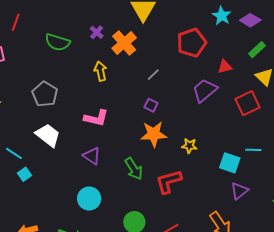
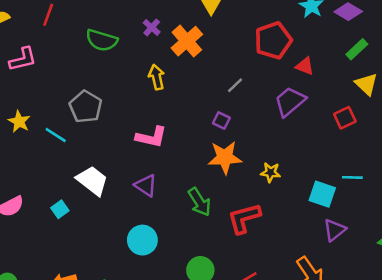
red triangle: (225, 67) -> (305, 66), moved, turned 35
gray line: (153, 75) -> (235, 85), moved
red square: (248, 103) -> (345, 118), size x0.7
white trapezoid: (48, 135) -> (92, 181), moved
cyan line: (14, 153) -> (56, 135), moved

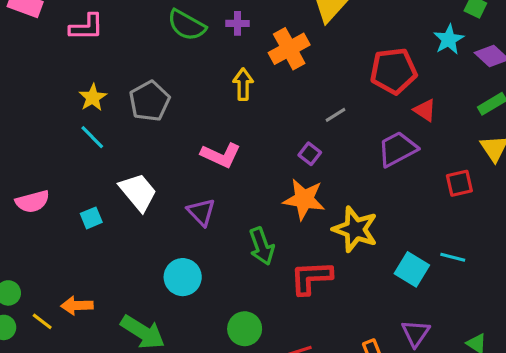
purple cross: (152, 27) -> (237, 23), moved, turned 36
yellow star: (19, 122) -> (93, 97), moved
cyan line: (56, 135) -> (92, 137), moved
yellow star: (271, 172) -> (355, 229), size x1.8
purple triangle: (335, 230) -> (416, 333), moved, turned -30

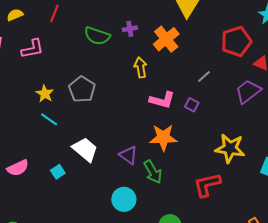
pink L-shape: (221, 155) -> (162, 100), moved
orange star: (304, 199) -> (163, 137), moved
green arrow: (262, 246) -> (153, 172), moved

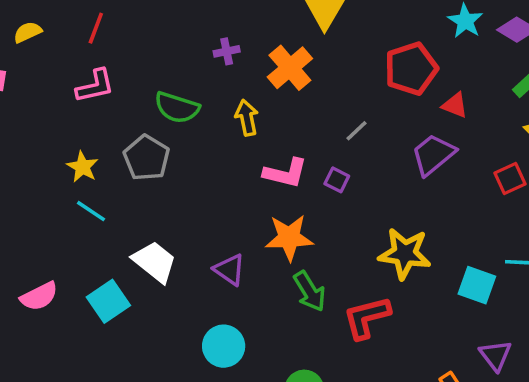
green semicircle: (97, 36) -> (177, 107), moved
pink L-shape: (32, 49) -> (95, 86), moved
cyan square: (58, 172) -> (108, 301), size x1.6
green arrow: (153, 172) -> (310, 291), moved

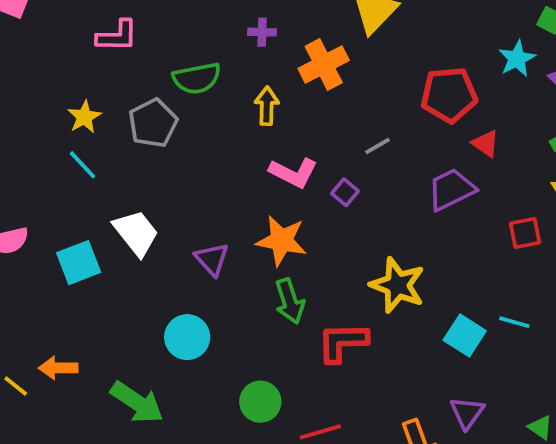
green semicircle: (177, 107) -> (197, 78), turned -42

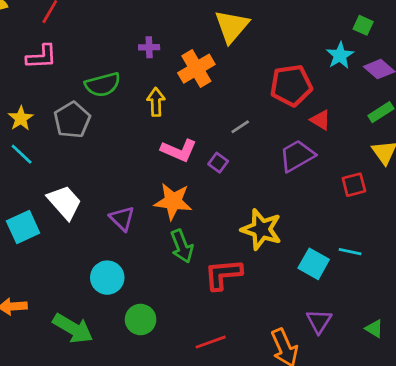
green circle: (260, 402) -> (141, 319), moved

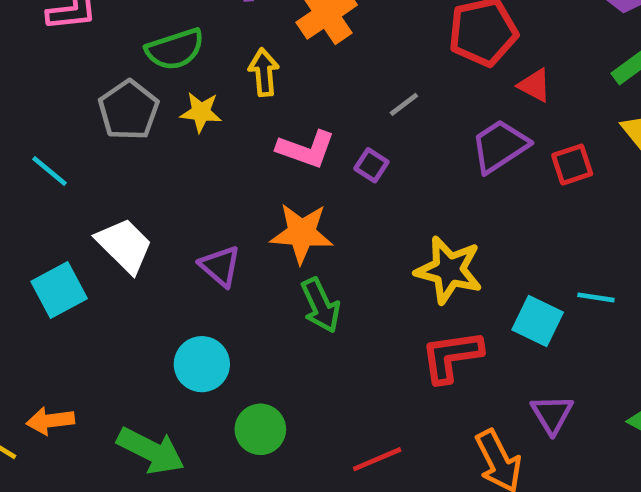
yellow star: (21, 118) -> (201, 112), moved, turned -30
red square: (354, 185) -> (572, 165), moved
red L-shape: (223, 274) -> (451, 356), moved

